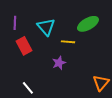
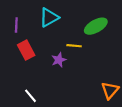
cyan triangle: (46, 27) -> (49, 17), moved, turned 42
purple star: (59, 63) -> (59, 60), moved

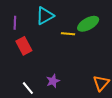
yellow line: (74, 46) -> (68, 34), moved
purple star: (59, 60) -> (53, 81), moved

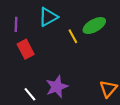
yellow line: (68, 34) -> (73, 36), turned 56
purple star: (53, 81) -> (57, 87), size x1.5

